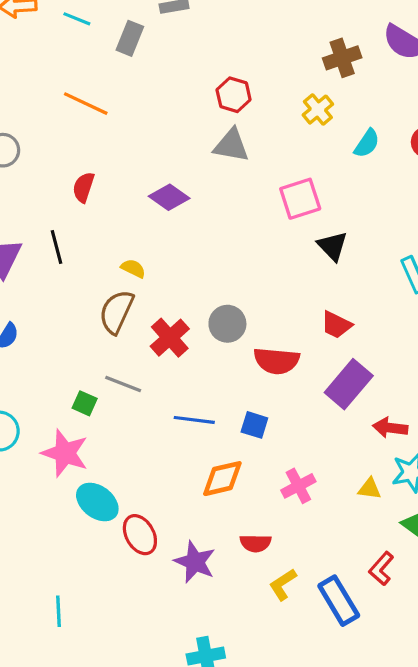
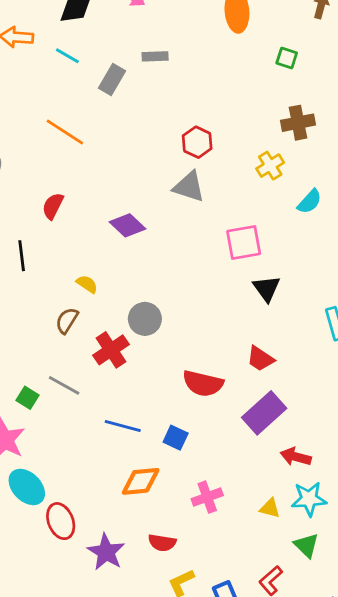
brown semicircle: (116, 312) -> (67, 321), size x0.7
gray circle: (227, 324) -> (145, 319), moved

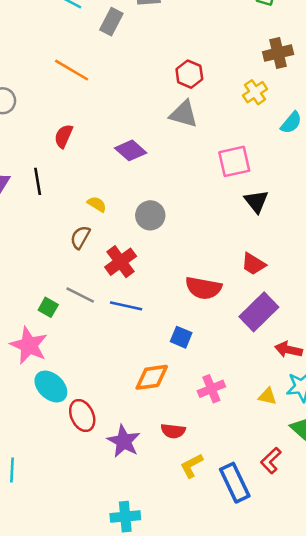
gray circle: (145, 319) -> (150, 215), moved
blue line: (123, 426) -> (126, 306), moved

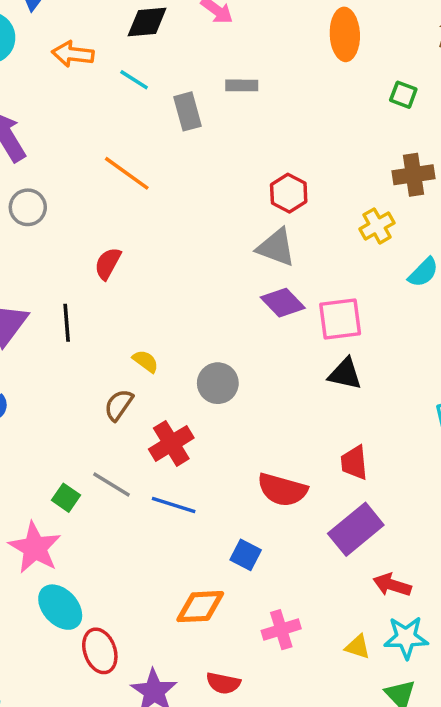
gray rectangle: (111, 22) -> (188, 111), turned -48
purple diamond: (131, 150) -> (283, 303), moved
black triangle: (256, 201) -> (345, 374), moved, turned -44
red trapezoid: (253, 264) -> (354, 463), turned 48

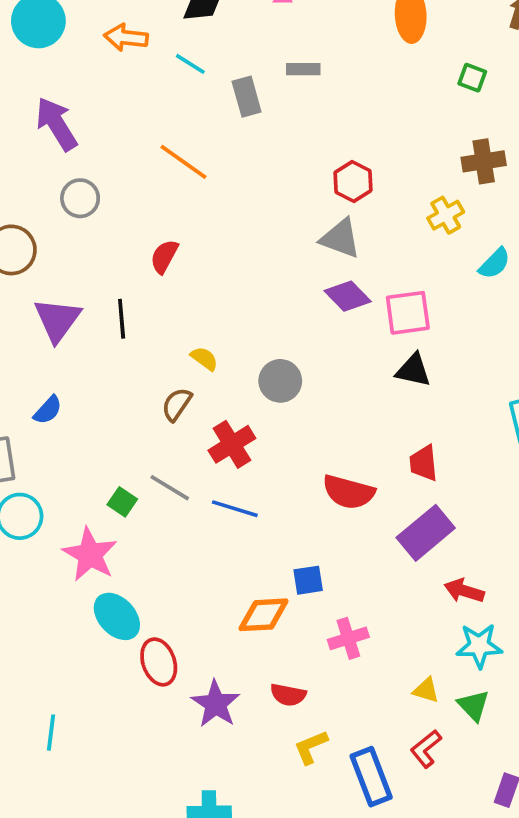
blue square: (246, 555) -> (308, 580), moved, turned -36
yellow triangle: (358, 647) -> (426, 690), moved

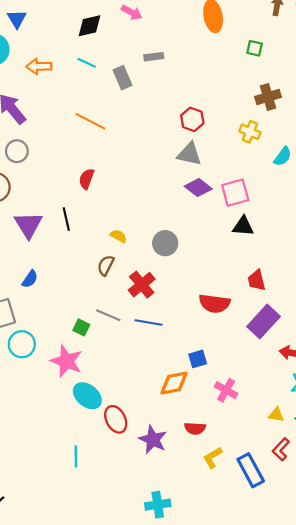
orange arrow: (126, 38) -> (39, 66), moved
gray circle: (80, 198) -> (17, 151), moved
yellow cross: (446, 215) -> (250, 132), turned -30
pink cross: (348, 638) -> (226, 390), turned -35
cyan line: (51, 733) -> (76, 457), moved

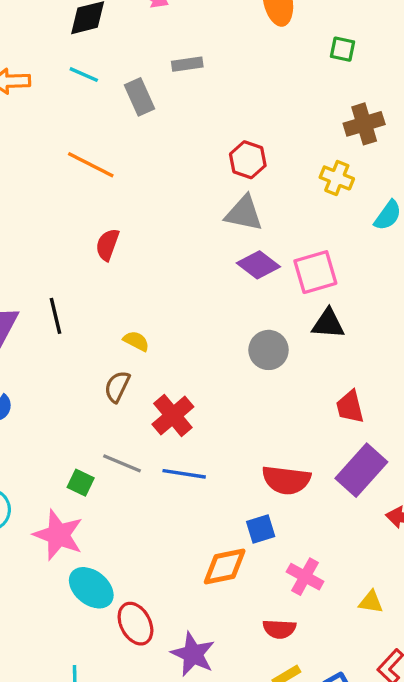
red semicircle: (87, 179) -> (107, 245), moved
gray circle: (165, 243) -> (269, 350), moved
red semicircle: (214, 303) -> (286, 480), moved
yellow triangle: (276, 415) -> (371, 602), moved
red semicircle: (195, 428) -> (279, 629), moved

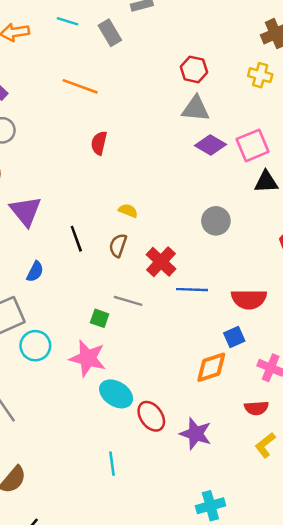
black line: (55, 316) -> (76, 239), moved
gray circle: (269, 350) -> (216, 221), moved
blue line: (184, 474) -> (192, 290), moved

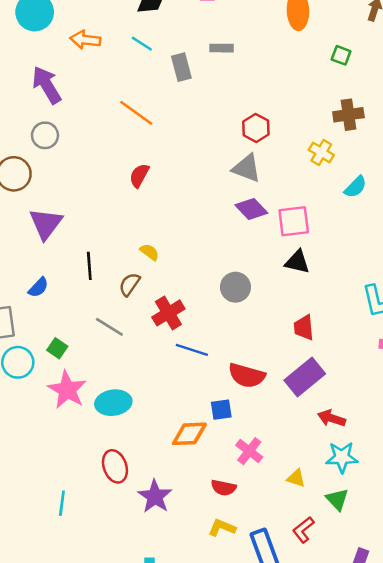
gray line: (128, 301) -> (109, 327), moved
green square: (100, 318) -> (57, 348), moved
cyan ellipse: (116, 394) -> (113, 403), moved, turned -56
yellow L-shape: (265, 445) -> (222, 528), turned 45

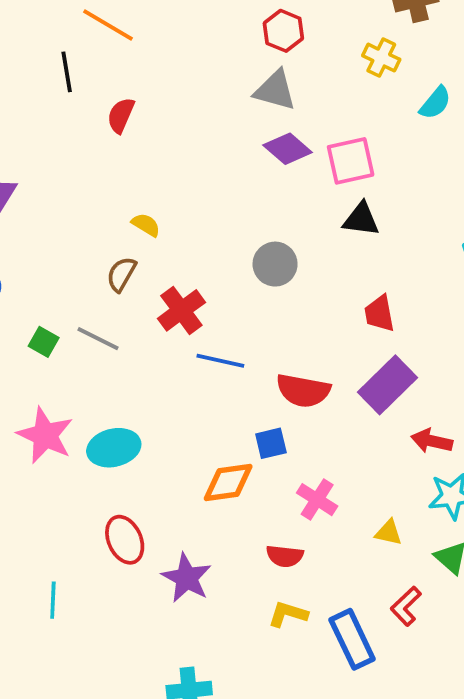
black line: (89, 266) -> (67, 72), moved
green square: (57, 348) -> (44, 342), moved

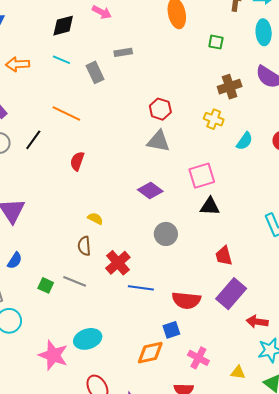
black line: (67, 72) -> (33, 140), moved, turned 50
purple diamond: (288, 149) -> (150, 191), moved
brown semicircle: (121, 274) -> (84, 246), turned -30
pink star: (45, 435) -> (53, 355), moved

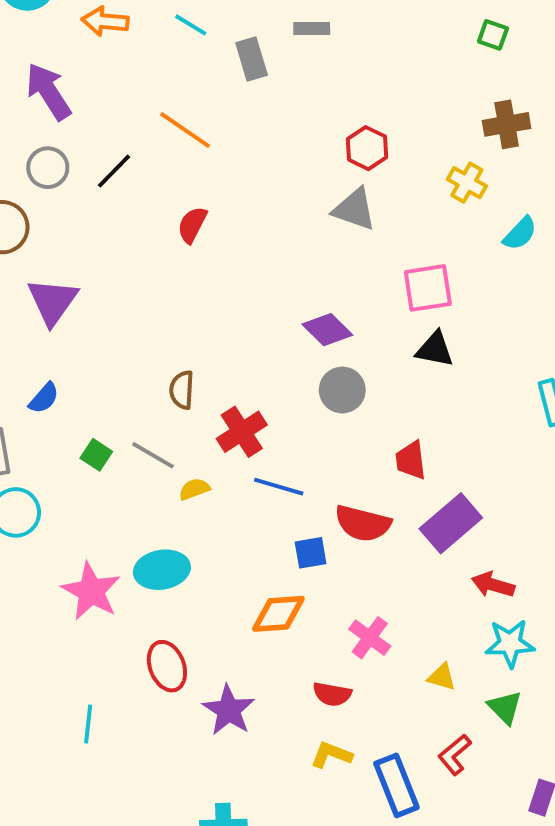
purple diamond: (150, 191) -> (327, 330), moved
yellow semicircle: (95, 219) -> (194, 489), moved, turned -56
red trapezoid: (224, 256) -> (411, 460), moved
blue square: (171, 330) -> (311, 553), moved

